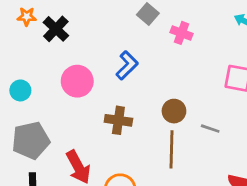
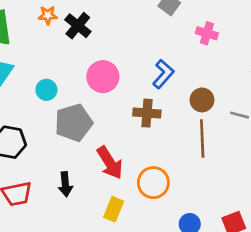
pink cross: (181, 33) -> (207, 33), moved
blue L-shape: (127, 65) -> (163, 74), moved
gray pentagon: (31, 140) -> (74, 123), moved

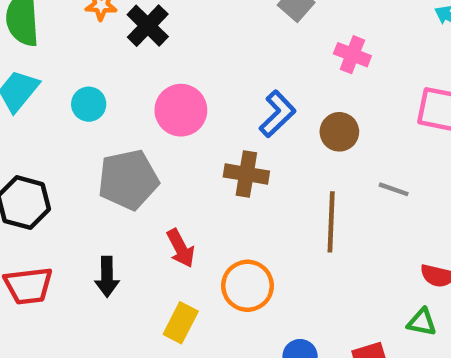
cyan circle: (46, 90) -> (89, 104), moved
brown circle: (202, 100) -> (339, 132), moved
red arrow: (110, 163) -> (181, 248), size x0.7

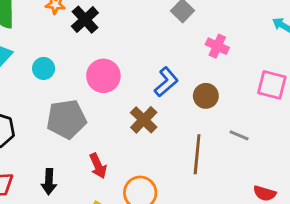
brown cross: (246, 174) -> (144, 120), turned 32

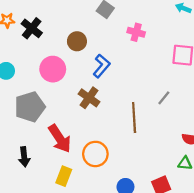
brown circle: (206, 96) -> (77, 41), moved
gray line: (239, 135) -> (164, 98), turned -64
red arrow: (98, 166) -> (60, 139), size x1.5

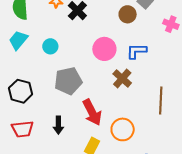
brown circle: (77, 41) -> (128, 14), moved
blue L-shape: (102, 66) -> (136, 51), turned -135
pink circle: (53, 69) -> (104, 49), moved

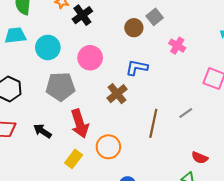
cyan trapezoid: (18, 40) -> (15, 35), turned 35
cyan circle: (50, 46) -> (48, 47), size x1.5
pink circle: (104, 49) -> (90, 58), moved
black arrow: (58, 125) -> (42, 131), turned 114

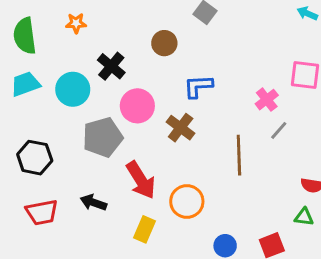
black cross: (82, 15) -> (111, 66), moved
brown circle: (134, 28) -> (164, 43), moved
pink cross: (177, 46) -> (267, 100), moved, turned 35
pink circle: (90, 58) -> (137, 106), moved

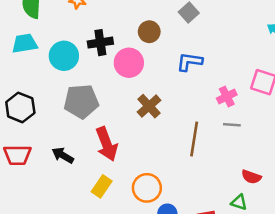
black cross: (111, 66) -> (100, 43), turned 30
blue L-shape: (198, 86) -> (189, 62), moved
pink circle: (137, 106) -> (129, 63), moved
gray line: (279, 130) -> (232, 125), turned 42
orange circle: (187, 201) -> (147, 188), moved

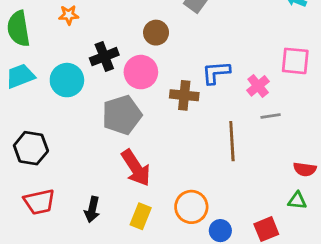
blue L-shape: (189, 62) -> (216, 73), moved
gray pentagon: (81, 101) -> (122, 115), moved
brown cross: (149, 106) -> (184, 95), moved, turned -30
black arrow: (63, 155) -> (92, 210), moved, turned -95

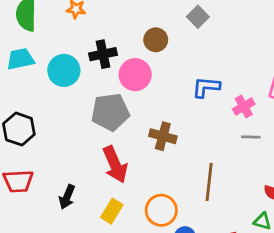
brown cross: (184, 95) -> (163, 136), moved
brown line: (232, 141) -> (209, 182), moved

